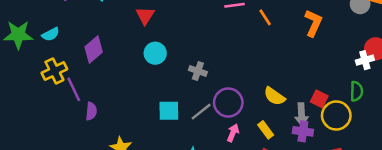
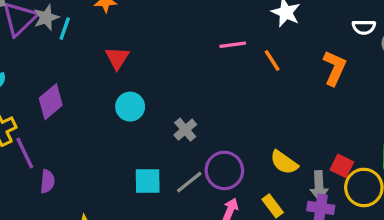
gray cross: (198, 71) -> (185, 130), turned 30

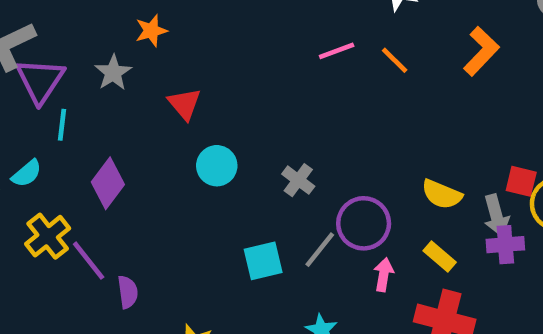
gray star: (46, 18) -> (113, 73), moved
cyan line: (65, 29) -> (62, 125), moved
orange L-shape: (335, 68) -> (481, 51), turned 32

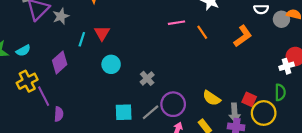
gray star: (113, 73) -> (61, 16), moved
cyan line: (62, 125) -> (82, 39), moved

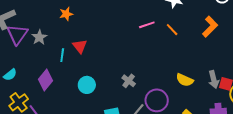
cyan circle: (111, 64) -> (87, 85), moved
yellow semicircle: (212, 98) -> (185, 80), moved
gray arrow: (235, 113) -> (214, 80), moved

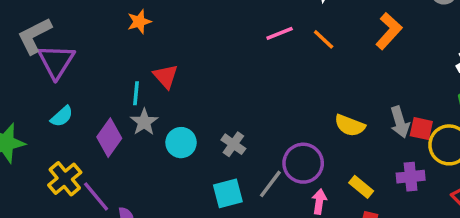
gray star: (39, 37) -> (144, 122), moved
cyan semicircle: (10, 75) -> (62, 116), moved
gray cross: (129, 81) -> (233, 144), moved

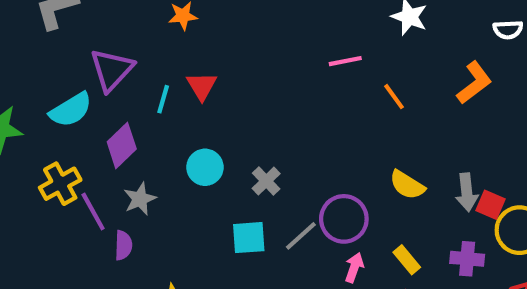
orange line: (324, 39) -> (394, 97), moved
purple triangle: (56, 61) -> (112, 70), moved
cyan semicircle: (62, 116) -> (71, 110), size x1.5
gray star: (144, 122) -> (140, 199), moved

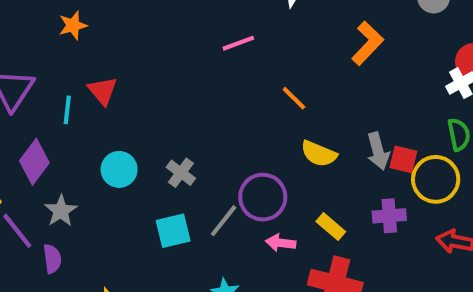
orange line: (394, 97) -> (294, 98), moved
pink arrow: (354, 268) -> (281, 243), turned -92

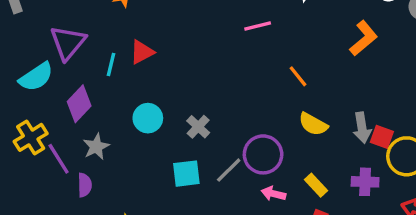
red triangle: (103, 91) -> (142, 52), turned 36

